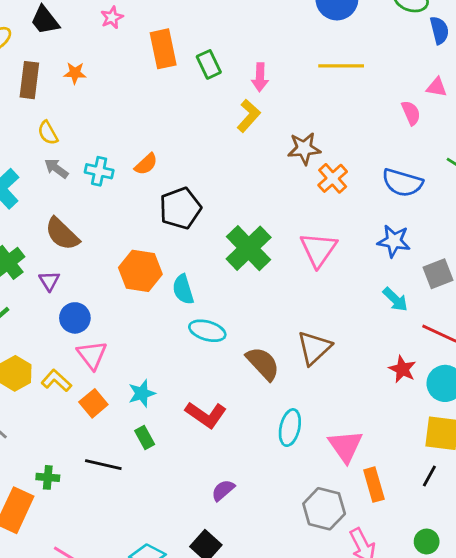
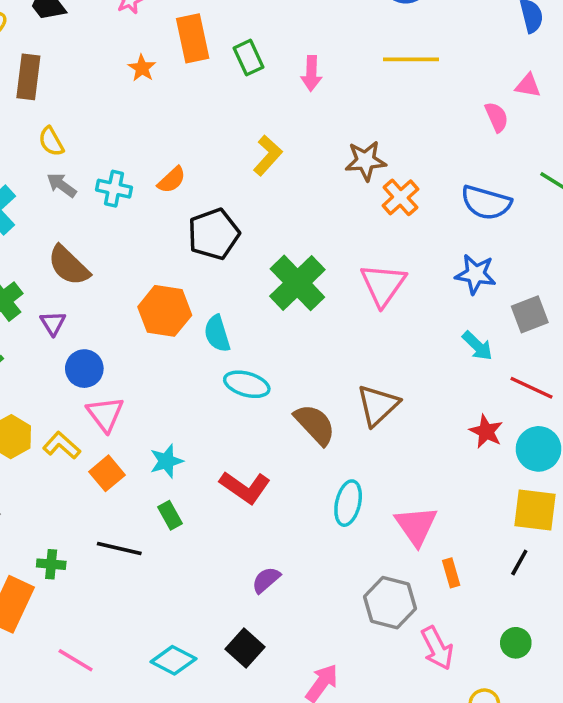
orange star: (75, 73) -> (142, 68), moved, turned 30
yellow L-shape: (249, 116) -> (268, 155), moved
orange rectangle: (374, 485) -> (451, 573), size x0.7

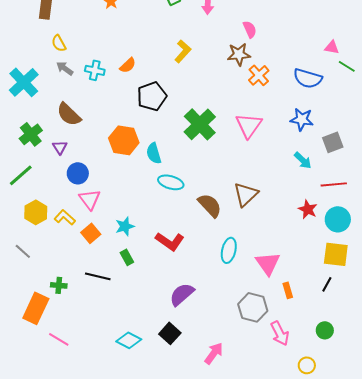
pink triangle: (528, 86) -> (332, 47), moved
pink semicircle: (497, 117) -> (250, 29), moved
red line: (532, 388) -> (334, 184), turned -30
purple semicircle: (266, 580) -> (182, 294), size x1.5
pink line: (76, 660) -> (59, 339), moved

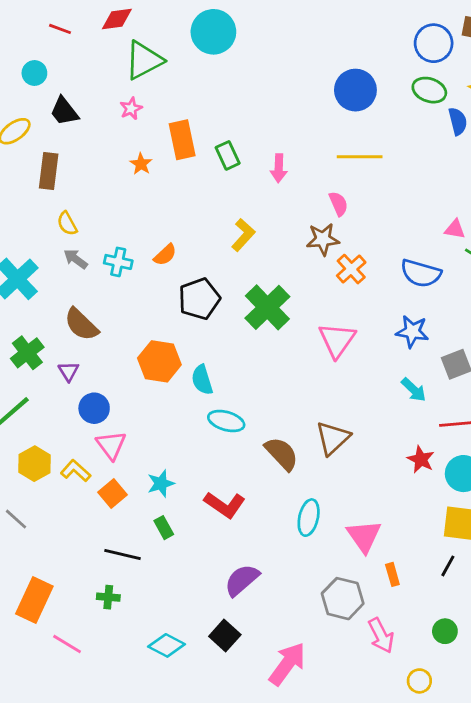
green cross: (200, 124) -> (267, 307), moved
green cross: (59, 285) -> (108, 597), moved
pink arrow: (214, 353) -> (287, 664), size x1.4

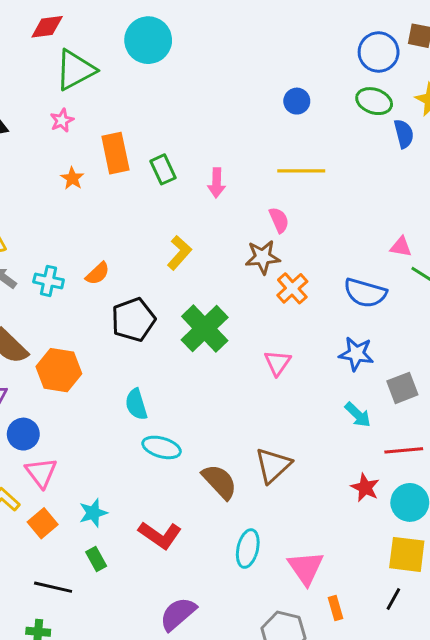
blue circle: (355, 90) -> (297, 101), size x0.6
pink triangle: (337, 340) -> (277, 363), size x0.7
orange hexagon: (159, 361) -> (59, 370), moved

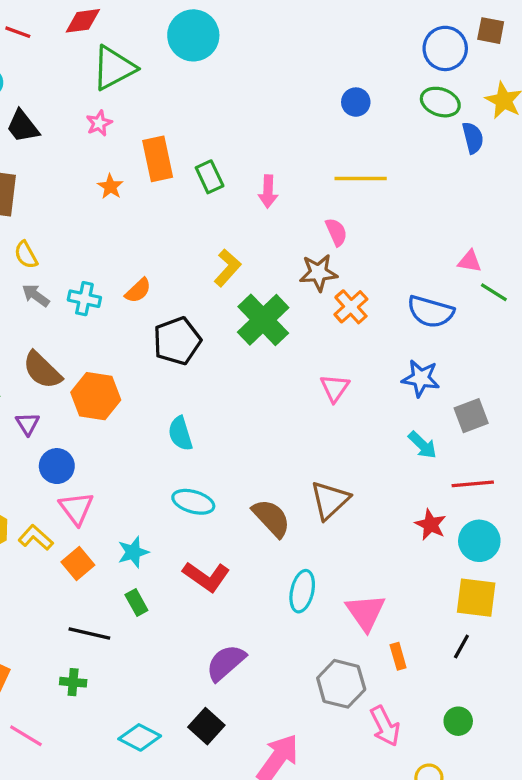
green cross: (205, 329) -> (263, 320), moved
cyan ellipse: (162, 447) -> (193, 502), moved

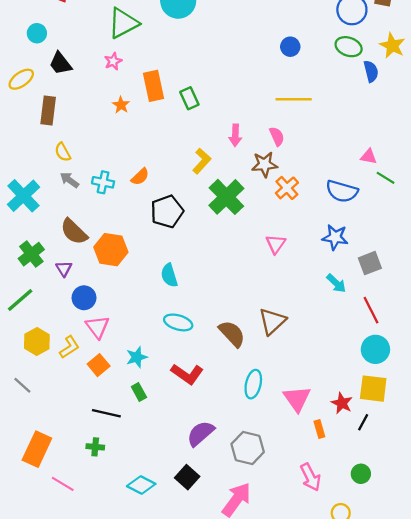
pink arrow: (268, 191) -> (235, 135), moved
red line: (473, 484) -> (371, 310), turned 68
red star: (431, 525) -> (342, 403), moved
yellow L-shape: (36, 538) -> (69, 347), turned 105
gray hexagon: (341, 684) -> (248, 448), moved

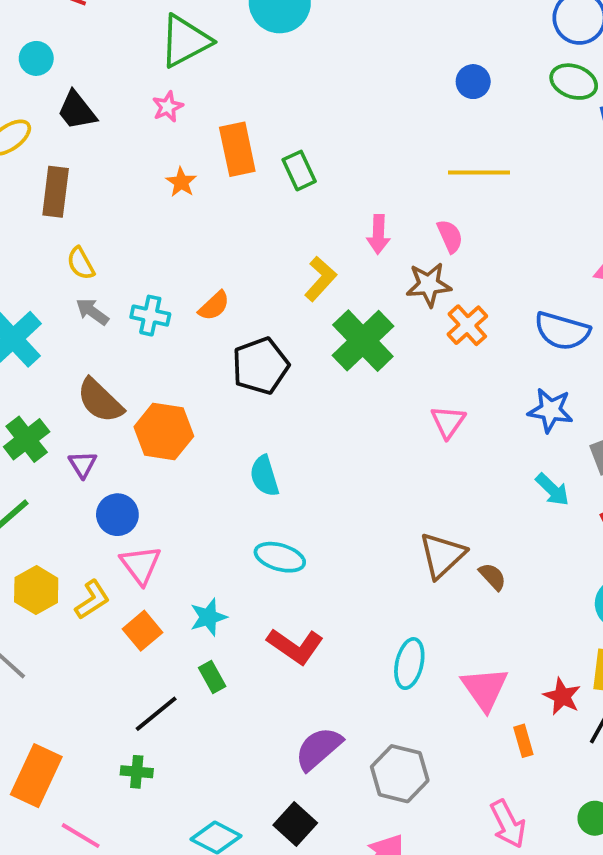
brown semicircle: (232, 334) -> (492, 577), moved, size x0.6
black line: (106, 413) -> (156, 714), turned -52

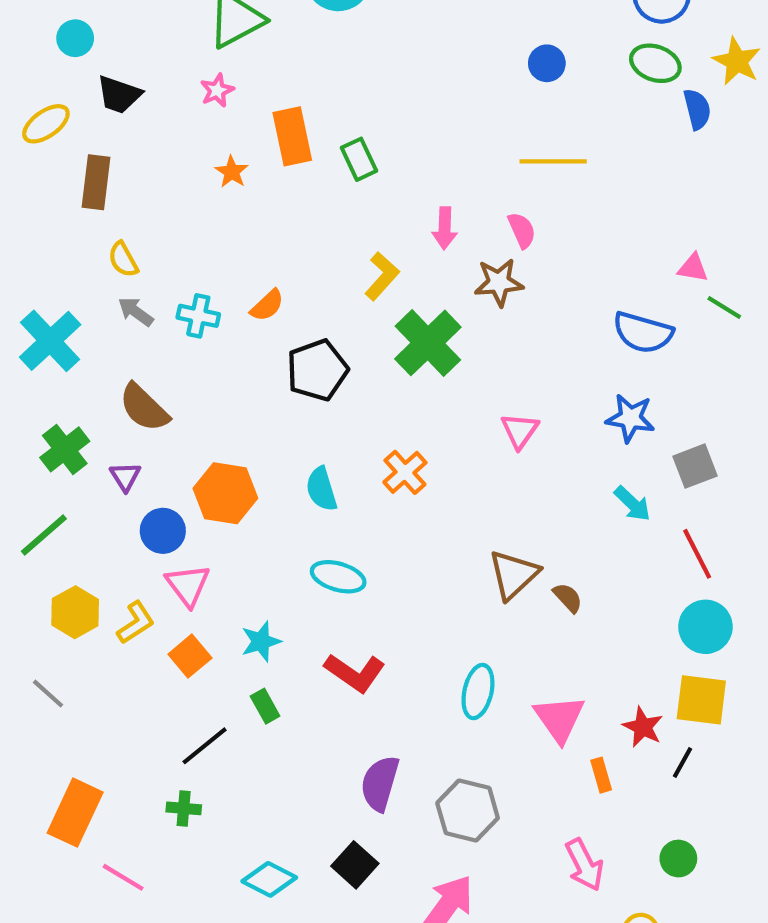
black trapezoid: (77, 111) -> (119, 95), turned -33
orange cross: (467, 325) -> (405, 472), moved
orange hexagon: (164, 432) -> (225, 493), moved
purple semicircle: (318, 749) -> (380, 783), turned -33

